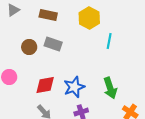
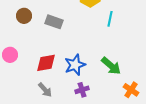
brown circle: (29, 47) -> (24, 16), moved
green arrow: (110, 88) -> (111, 66), turned -30

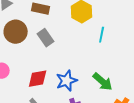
brown circle: (24, 16) -> (16, 32), size x1.5
gray rectangle: (54, 22) -> (46, 38), turned 36

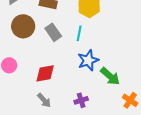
cyan line: (102, 35) -> (79, 33), moved
blue star: (67, 81) -> (88, 60), moved

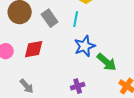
red diamond: (45, 73) -> (34, 49), moved
gray arrow: (44, 100) -> (27, 86), moved

